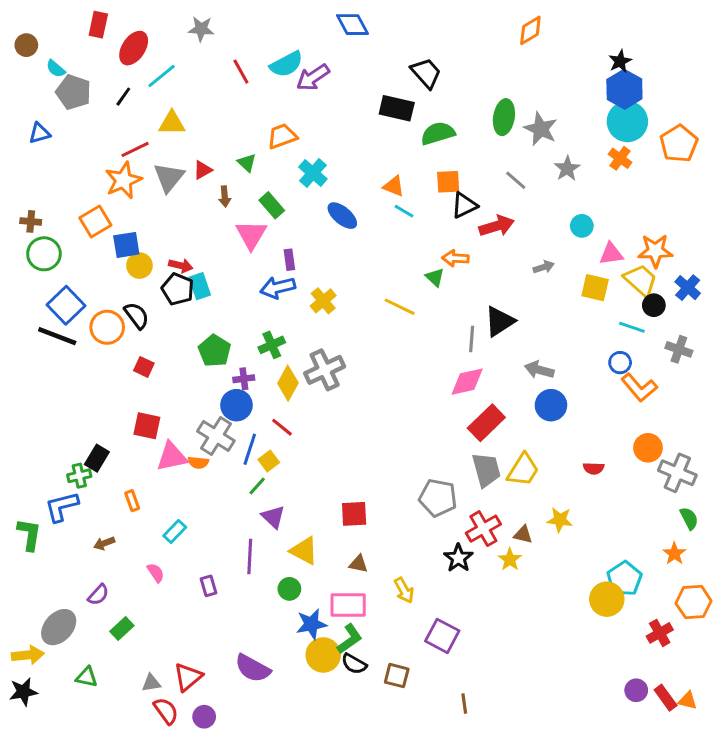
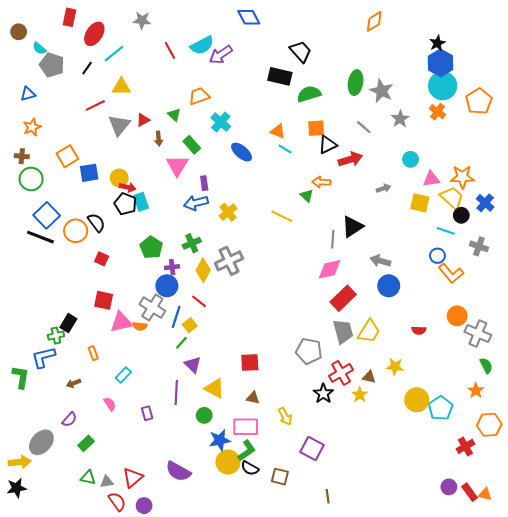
orange star: (123, 180) -> (32, 127), moved, size x0.7
yellow circle: (139, 266) -> (119, 178), moved
yellow circle: (607, 599) -> (417, 400), moved
green triangle: (87, 677) -> (88, 478), moved

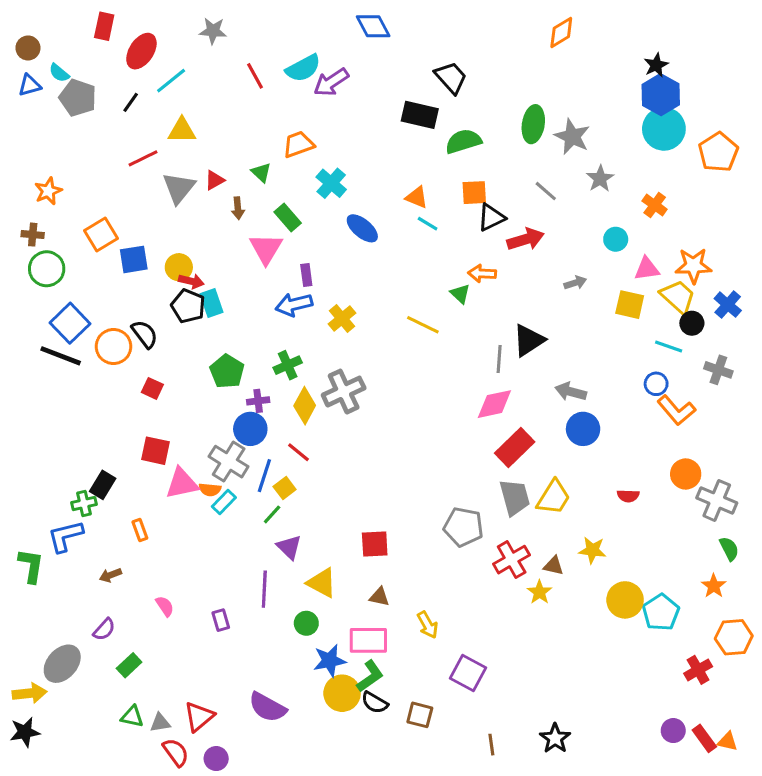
blue triangle: (28, 94) -> (30, 85), moved
orange cross: (437, 112) -> (655, 205), moved
cyan rectangle: (123, 375) -> (224, 502), moved
black star: (323, 394) -> (555, 738), moved

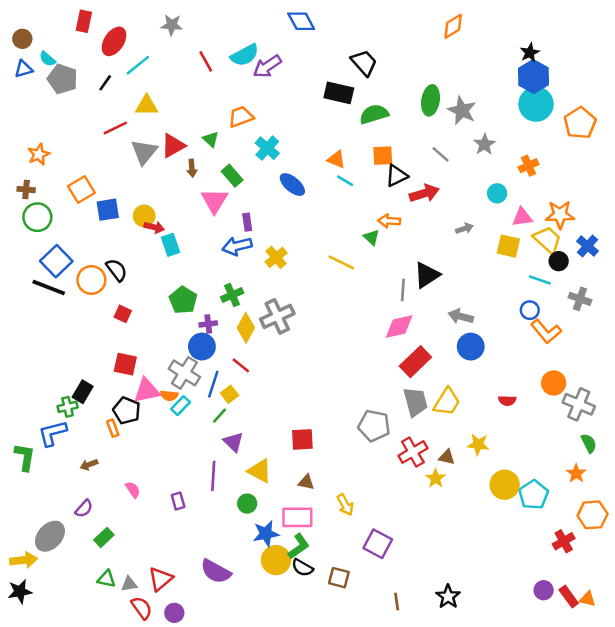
red triangle: (215, 180) -> (173, 146), size x1.5
orange cross: (655, 205) -> (528, 166), turned 30
black pentagon: (188, 306) -> (127, 411), moved

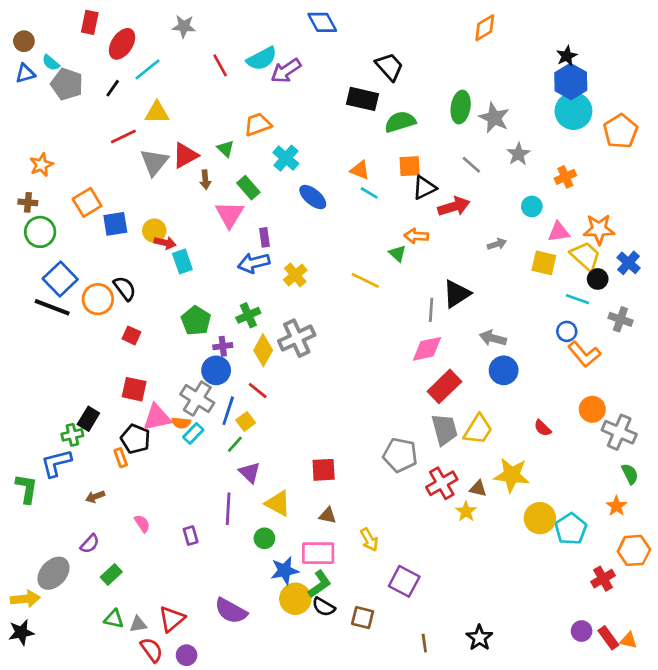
red semicircle: (507, 401) -> (543, 428), turned 42
yellow star: (478, 445) -> (512, 475), size x1.5

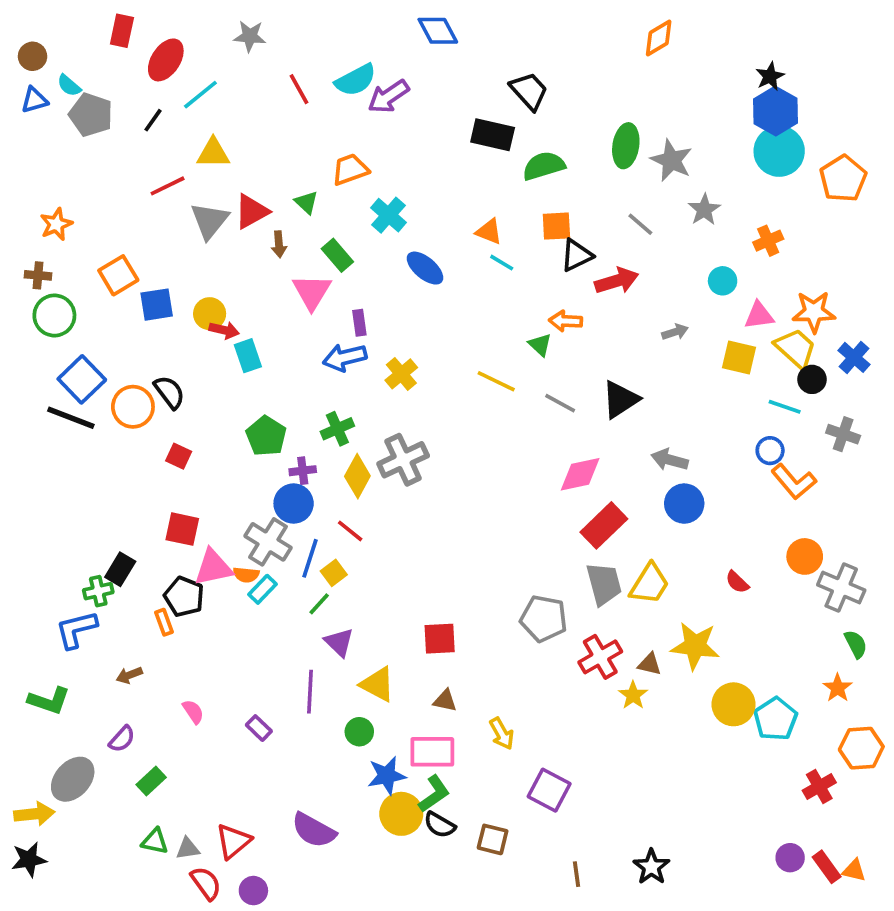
gray line: (431, 310) -> (560, 403), moved, turned -65
green L-shape: (27, 489) -> (49, 701), moved, turned 100
purple rectangle: (191, 536) -> (259, 728), turned -30

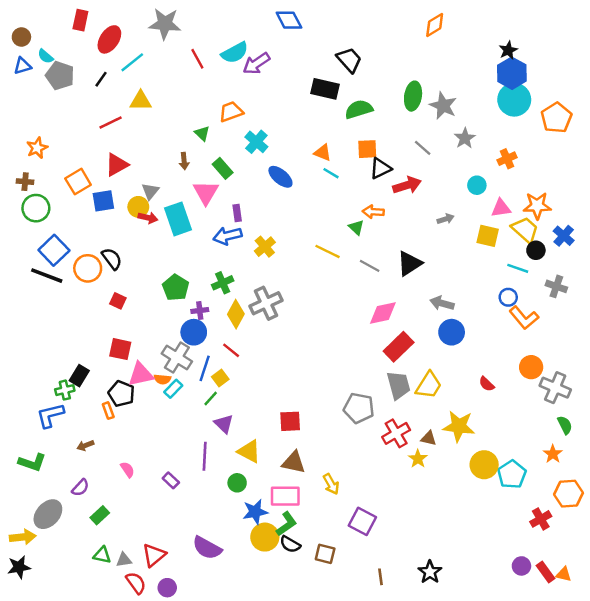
gray star: (250, 36) -> (165, 24), size x1.5
red triangle: (252, 211) -> (117, 165), moved
gray triangle: (210, 221) -> (150, 191), moved, size x0.7
cyan rectangle: (248, 356) -> (178, 219), moved, size x1.5
brown triangle: (445, 701) -> (294, 462), size x1.5

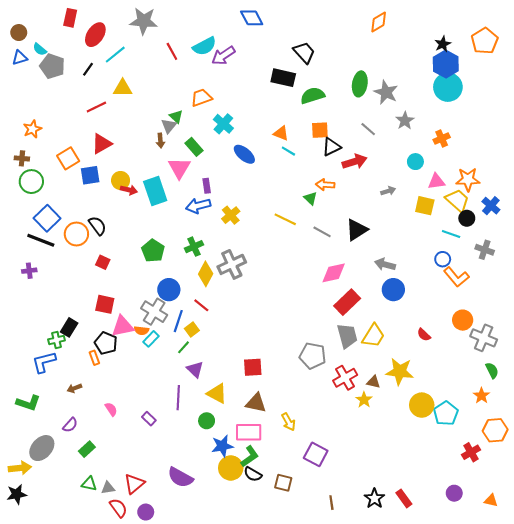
orange pentagon: (556, 118) -> (485, 41), moved
gray triangle: (150, 191) -> (169, 126), moved
purple cross: (200, 311) -> (29, 271), moved
red rectangle: (546, 572) -> (404, 498), moved

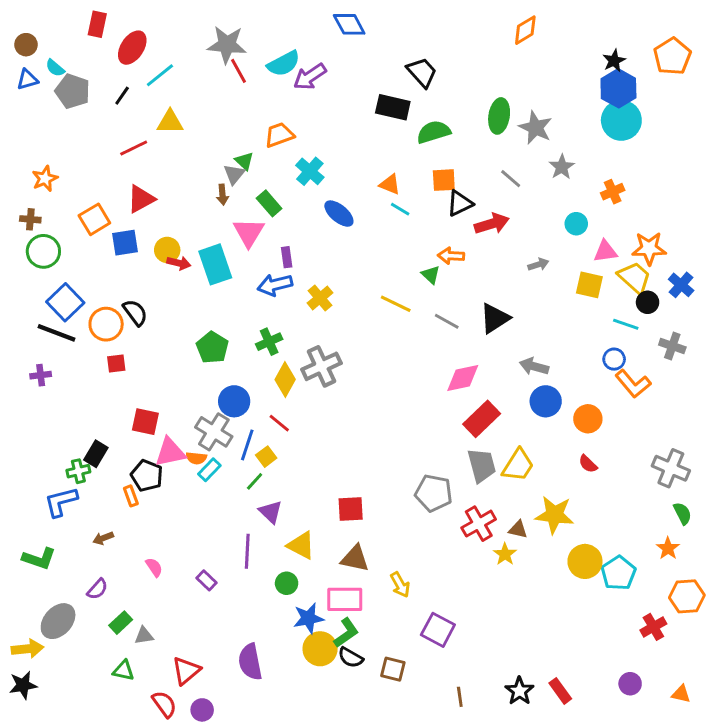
gray star: (144, 21) -> (227, 45), moved
red square: (103, 262) -> (116, 363), moved, turned -32
orange circle: (463, 320) -> (588, 419), moved
purple semicircle: (180, 477) -> (250, 662), turned 50
gray triangle: (108, 488) -> (144, 636), moved

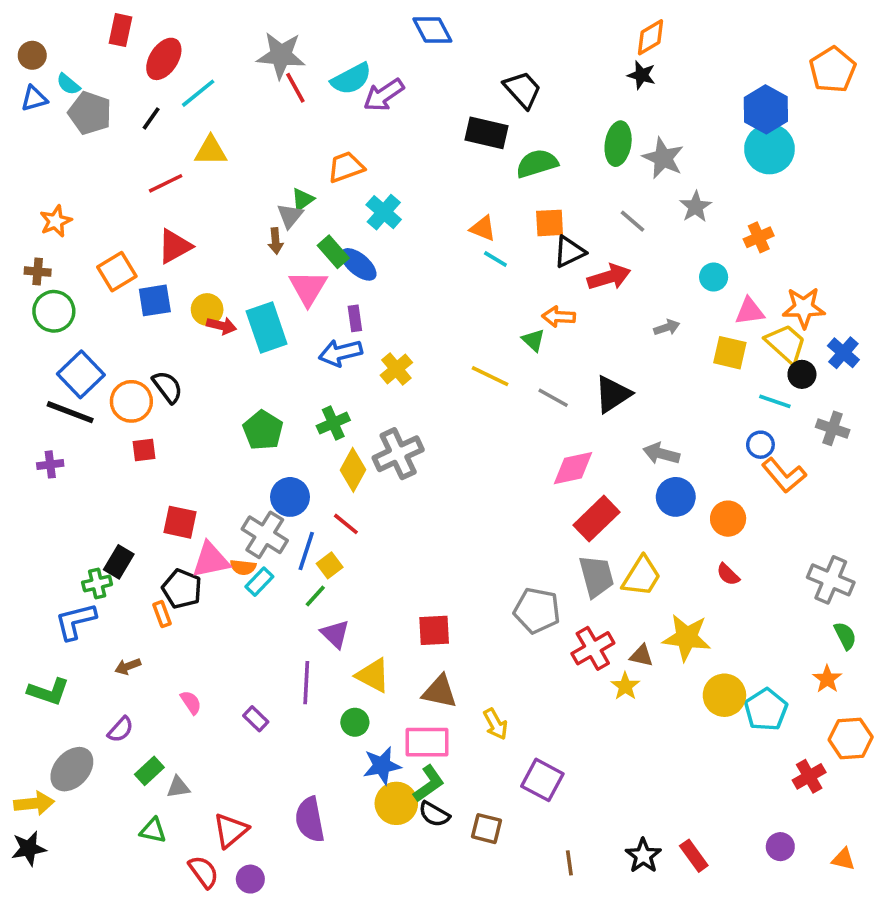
black star: (614, 61) -> (641, 75), moved, turned -30
green triangle: (244, 161) -> (303, 199), turned 42
blue ellipse: (339, 214) -> (358, 264), moved

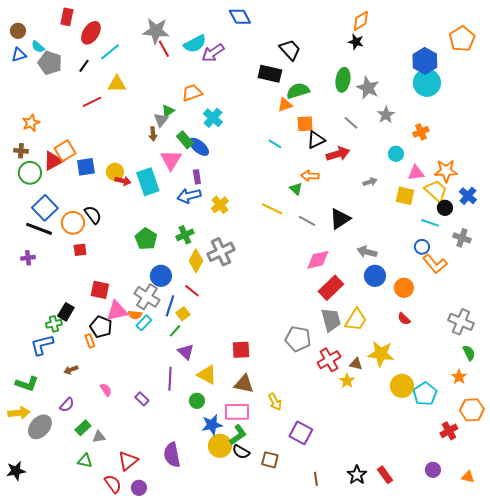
orange triangle: (483, 228) -> (285, 105), moved, turned -42
red triangle: (175, 246) -> (53, 161), moved
yellow arrow: (34, 803) -> (19, 413), moved

